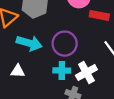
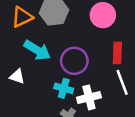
red rectangle: (99, 15) -> (117, 53), moved, turned 66

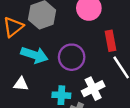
cyan cross: (64, 88) -> (61, 95), moved

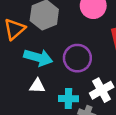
white triangle: (21, 84) -> (37, 86), moved

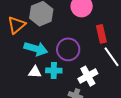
cyan cross: (68, 99) -> (54, 71), moved

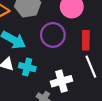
purple circle: (68, 49) -> (53, 35), moved

